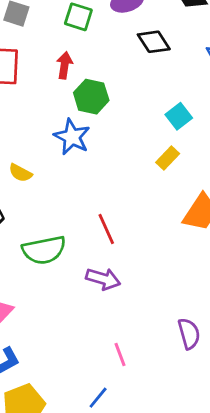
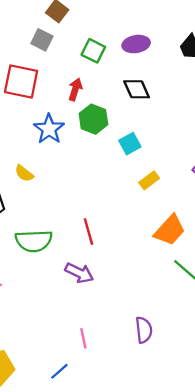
black diamond: (154, 42) -> (137, 89), moved
cyan square: (179, 116) -> (130, 144), moved
blue star: (72, 137) -> (49, 129), moved

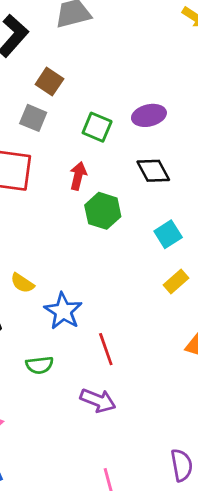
blue star: (49, 129) -> (63, 311), moved
cyan square: (130, 144) -> (168, 234), moved
green semicircle: (34, 241) -> (39, 365), size x0.6

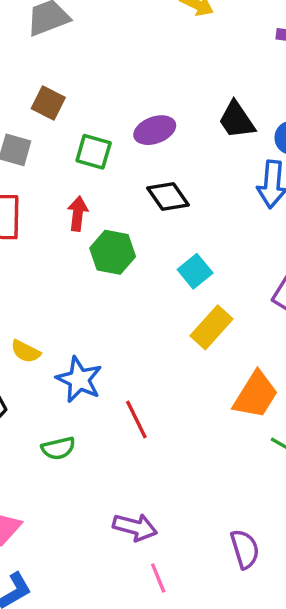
brown square: (49, 82) -> (48, 103), moved
yellow rectangle: (176, 281) -> (212, 327), size x1.4
purple arrow: (98, 400) -> (135, 527), moved

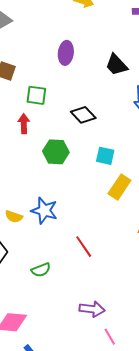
purple ellipse: (155, 130) -> (66, 53), moved, turned -55
red arrow: (78, 214) -> (24, 124), moved
cyan square: (195, 271) -> (105, 156), turned -30
blue star: (79, 379) -> (44, 211), moved

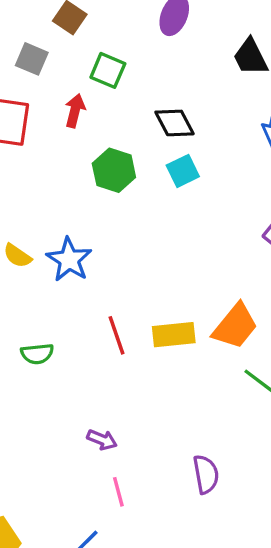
cyan square: (105, 156) -> (183, 171), moved, turned 36
yellow rectangle: (119, 187) -> (174, 335), moved, turned 35
purple arrow: (92, 309) -> (102, 440), size x0.7

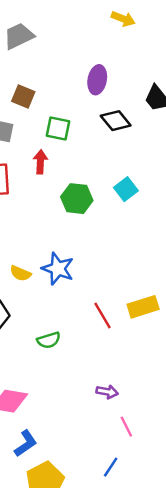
black diamond: (175, 123) -> (116, 121), moved

